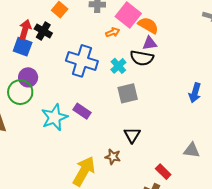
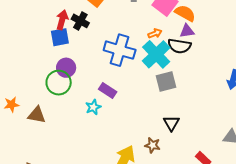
orange arrow: (113, 32) -> (155, 33), moved
blue square: (23, 47) -> (60, 37), turned -30
cyan cross: (118, 66) -> (156, 54), size x1.8
purple rectangle: (82, 111) -> (108, 91), moved
cyan star: (54, 117) -> (93, 107), size x0.6

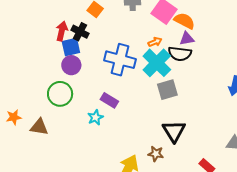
blue square: (60, 37) -> (71, 47), moved
purple circle: (66, 68) -> (71, 65), moved
black triangle: (171, 123) -> (174, 131), size x1.4

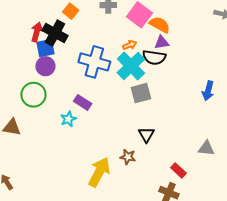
black cross: (80, 32) -> (55, 33), size x1.4
black triangle: (174, 131) -> (146, 135), size x0.7

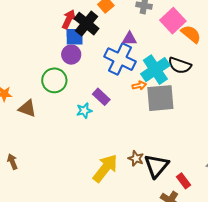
purple triangle: (162, 43) -> (130, 39), moved
orange arrow: (130, 45) -> (139, 85), moved
gray square: (141, 93) -> (160, 98), size x1.4
black triangle: (146, 135) -> (156, 166), moved, size x1.5

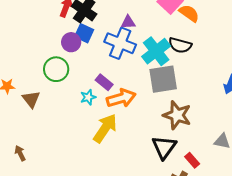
blue square: (74, 37) -> (84, 33), moved, turned 30
orange arrow: (139, 85) -> (121, 98), moved, size x2.0
brown triangle: (27, 109) -> (31, 99), turned 36
brown star: (136, 158) -> (177, 115), moved, size x1.8
yellow arrow: (105, 168) -> (105, 128), moved

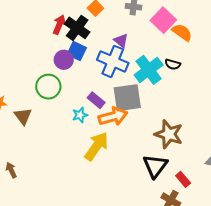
purple triangle: (128, 22) -> (121, 41), turned 42
black semicircle: (180, 45) -> (173, 64), size x0.7
gray square: (163, 79) -> (127, 98), moved

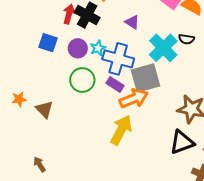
blue square: (77, 51) -> (48, 43), moved
blue cross: (113, 61) -> (118, 59), moved
green circle: (48, 87) -> (82, 80), moved
cyan star: (80, 115) -> (98, 48), moved
black triangle: (155, 166) -> (182, 142), turned 40

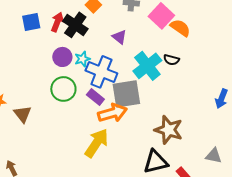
blue square: (48, 43) -> (31, 22), moved, turned -36

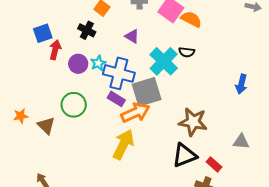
red arrow: (57, 22) -> (55, 50), moved
black cross: (75, 25) -> (87, 30), size x0.7
green circle: (63, 89) -> (74, 105), moved

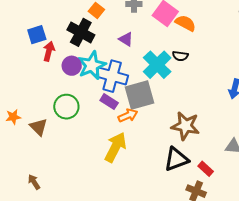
black cross: (87, 30) -> (81, 32), size x1.5
cyan star: (98, 63) -> (92, 65), size x1.8
orange arrow: (135, 113) -> (128, 115), size x0.7

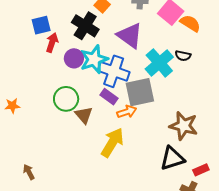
purple triangle: (126, 39) -> (130, 35), size x1.8
brown triangle: (39, 127) -> (84, 115), moved
red rectangle: (206, 169) -> (201, 170), turned -70

